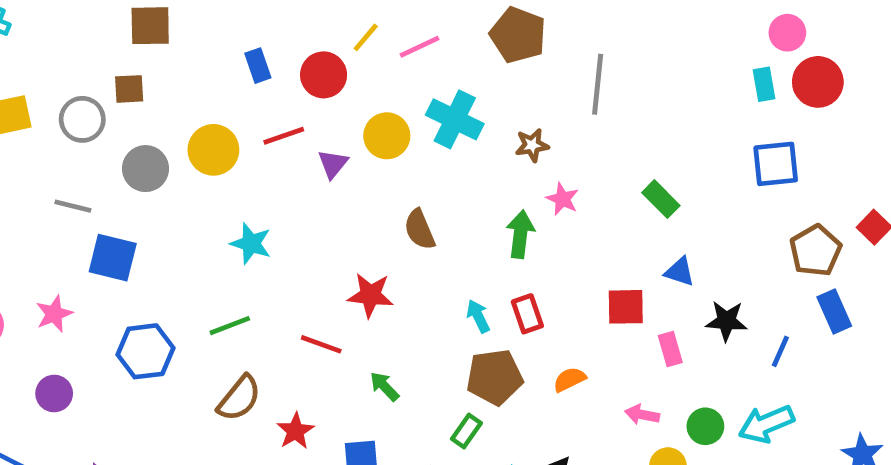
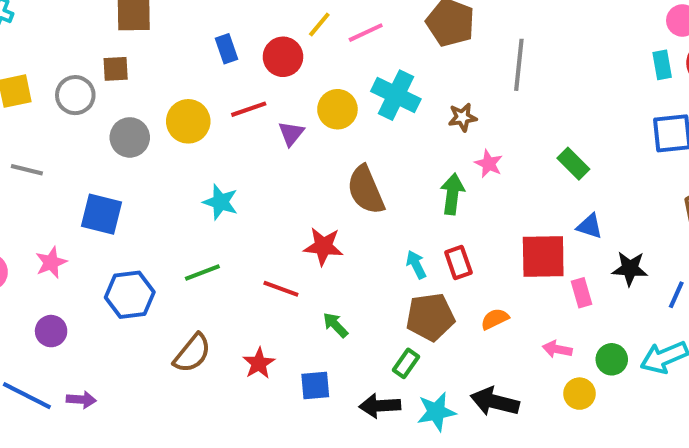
gray line: (73, 206) -> (27, 170), moved
brown semicircle: (420, 230) -> (366, 190), size x1.4
red square: (626, 307) -> (543, 256), size x1.4
brown semicircle: (239, 398) -> (192, 353), moved

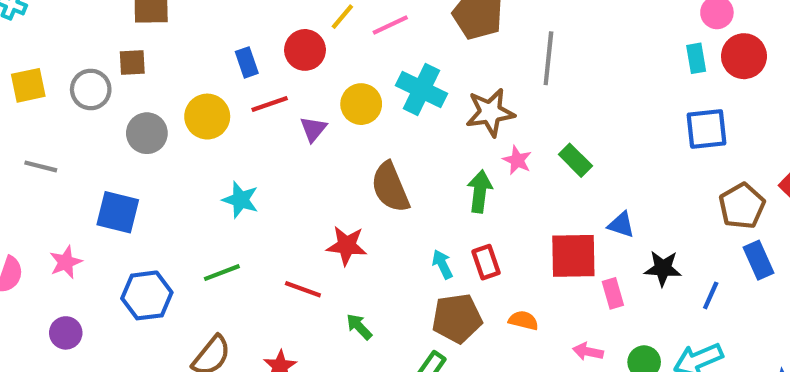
blue rectangle: (227, 49) -> (247, 62), moved
brown star: (463, 117) -> (490, 112), size x1.6
green rectangle: (573, 164) -> (575, 160), moved
orange semicircle: (495, 319) -> (523, 320), turned 40

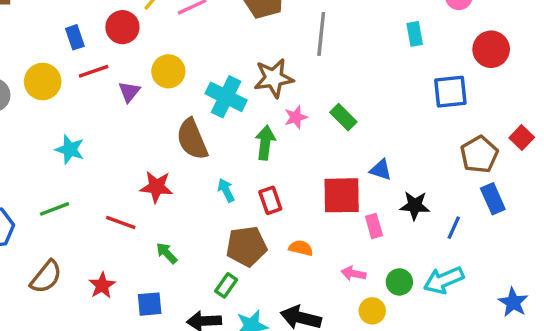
red circle: (744, 56) -> (491, 49), moved
cyan rectangle: (696, 58) -> (415, 34), moved
cyan cross: (422, 89) -> (226, 97), moved
pink star: (517, 160) -> (296, 117), turned 30
cyan arrow: (442, 264) -> (226, 190), moved

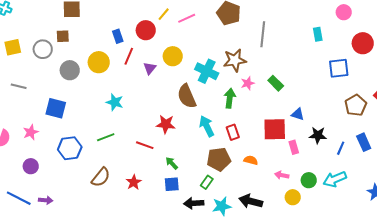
red line: (94, 71) -> (129, 56), turned -48
cyan arrow: (226, 190) -> (207, 126), size x1.5
blue rectangle: (493, 199) -> (364, 142), moved
blue square: (150, 304) -> (172, 184), moved

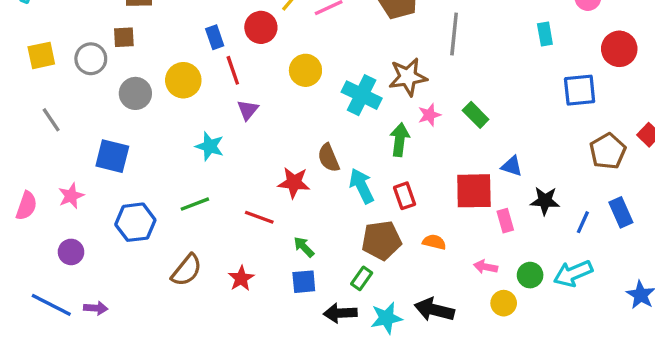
red line: (129, 56) -> (233, 70), turned -42
purple triangle: (150, 68) -> (248, 110), moved
gray line: (19, 86) -> (51, 120), turned 42
brown semicircle: (187, 96) -> (329, 158), moved, size x0.7

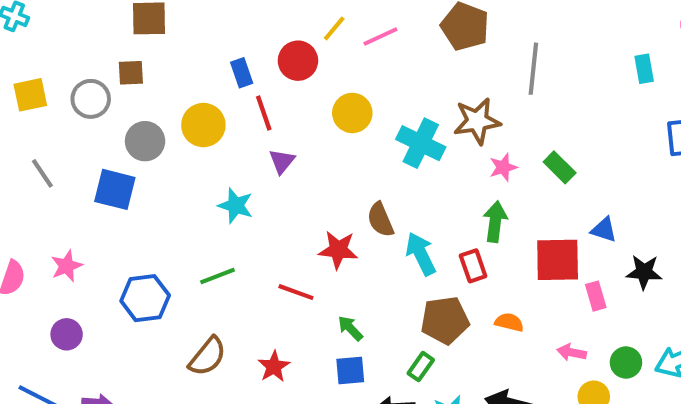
green arrow: (400, 140) -> (495, 222), moved
blue square: (112, 156) -> (115, 189), moved

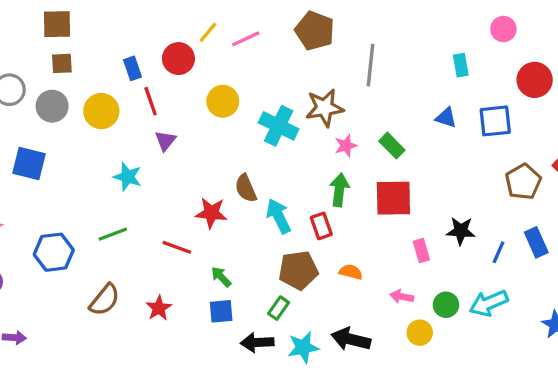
brown square: (131, 73) -> (62, 63), moved
gray circle: (145, 141) -> (52, 106), moved
blue triangle: (604, 230) -> (446, 118), moved
red square: (558, 260) -> (393, 198), moved

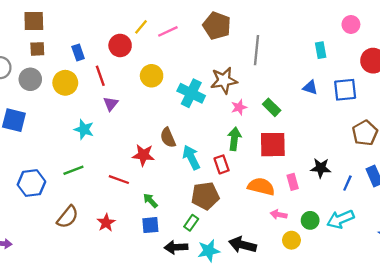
blue rectangle: (132, 68) -> (78, 52), moved
orange semicircle: (351, 272) -> (261, 187), moved, size x1.6

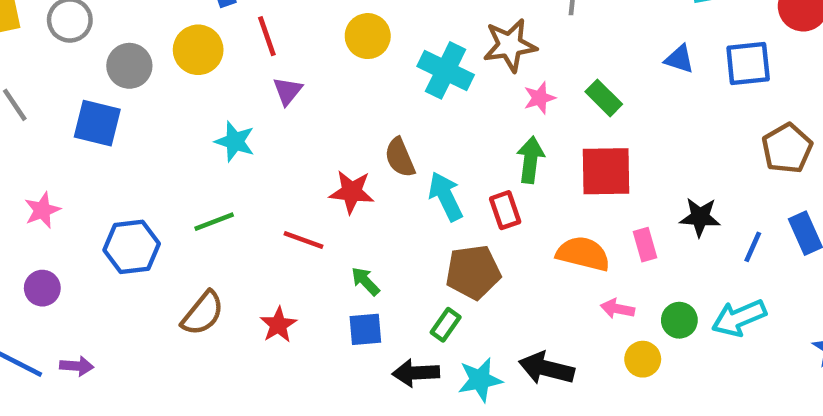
gray circle: (30, 79) -> (129, 66), moved

